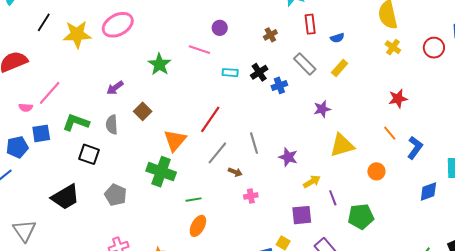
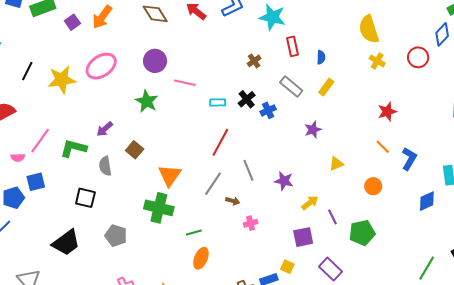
purple circle: (220, 28) -> (155, 61), moved, size x1.5
blue semicircle: (337, 38) -> (321, 57), turned -64
red line: (210, 119) -> (220, 142), moved
green L-shape: (76, 122) -> (73, 148), moved
yellow triangle: (342, 145) -> (336, 164), size x0.6

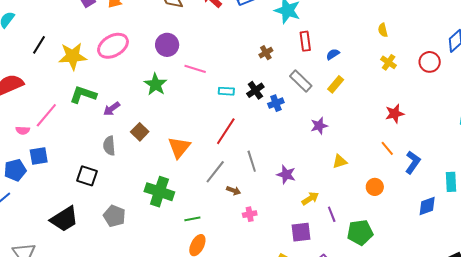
yellow semicircle: (369, 29) -> (383, 30), size x0.5
blue semicircle: (321, 57) -> (333, 54), turned -128
green L-shape: (73, 148) -> (83, 95), moved
orange triangle: (170, 175) -> (179, 147), moved

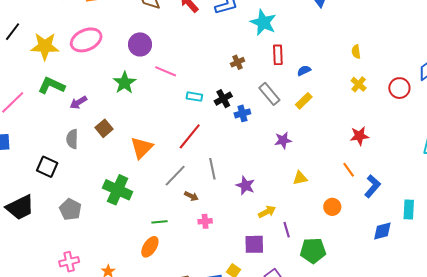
green line: (192, 219) -> (159, 222), moved

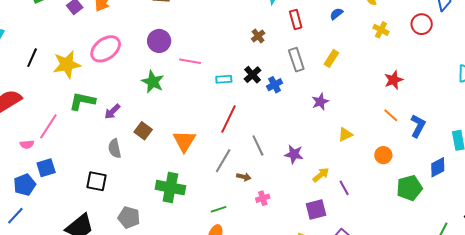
blue semicircle: (304, 71) -> (336, 14), moved
gray rectangle: (269, 94) -> (296, 60), turned 35
green pentagon: (313, 251) -> (409, 188), moved

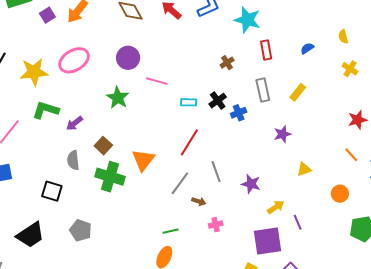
green cross: (170, 188) -> (110, 177), moved
purple square: (316, 209) -> (267, 241), size x1.4

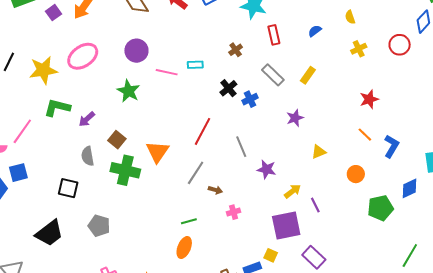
yellow cross: (350, 69) -> (359, 49), turned 35
gray rectangle: (263, 90) -> (273, 75), turned -30
cyan rectangle: (189, 102) -> (195, 65), moved
gray line: (216, 172) -> (241, 147), moved

